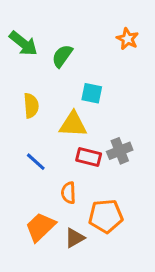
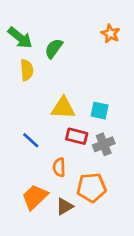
cyan square: (92, 93) -> (100, 111), moved
yellow semicircle: (31, 106) -> (27, 70), moved
gray cross: (120, 151) -> (104, 144), moved

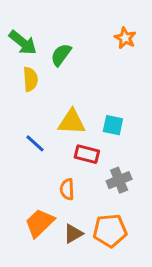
blue line: (31, 140) -> (35, 143), moved
gray cross: (104, 144) -> (119, 180), moved
orange pentagon: (92, 188) -> (110, 231), moved

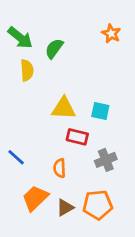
blue line: (35, 143) -> (16, 157), moved

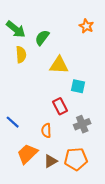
yellow triangle: (64, 108) -> (59, 65), moved
red rectangle: (77, 137) -> (60, 106), turned 49

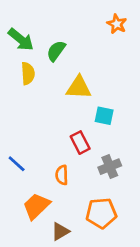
orange star: (86, 26) -> (117, 24), moved
brown triangle: (51, 161) -> (60, 231), moved

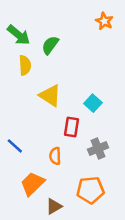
yellow triangle: (79, 88) -> (50, 96), moved, turned 30
cyan square: (104, 116) -> (93, 103), turned 30
red rectangle: (80, 143) -> (72, 127), turned 36

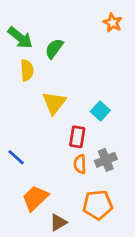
yellow triangle: (50, 96) -> (54, 103), turned 35
orange semicircle: (55, 156) -> (80, 164), moved

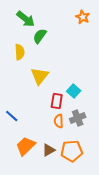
green arrow: (20, 38) -> (26, 19), moved
cyan square: (100, 111) -> (74, 91), moved
brown triangle: (58, 222) -> (49, 150), moved

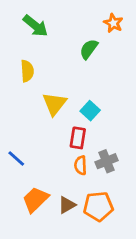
green semicircle: (40, 36) -> (89, 49), moved
cyan square: (74, 91) -> (90, 111), moved

